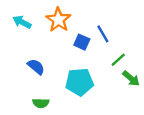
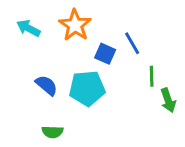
green line: (118, 60) -> (152, 76), turned -49
green arrow: (131, 78) -> (168, 100), turned 30
cyan pentagon: (79, 82) -> (87, 88), moved

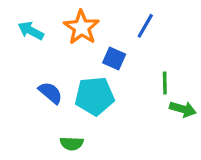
blue line: (132, 43) -> (145, 26), moved, turned 60
green arrow: (168, 100) -> (183, 109), turned -55
green semicircle: (52, 132) -> (72, 143), moved

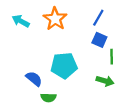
blue square: (114, 58) -> (99, 40), moved
blue semicircle: (50, 93) -> (34, 79), moved
green arrow: (183, 109) -> (105, 81), moved

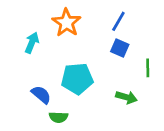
cyan arrow: (21, 21) -> (32, 43), moved, turned 84
green line: (112, 57) -> (148, 68), moved

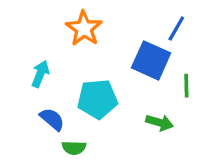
blue line: (118, 21) -> (176, 28), moved
cyan arrow: (32, 43) -> (40, 74), moved
blue square: (120, 48) -> (151, 60), size x1.6

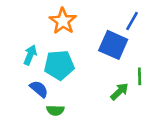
green line: (186, 86) -> (140, 76), moved
cyan pentagon: (97, 99) -> (59, 65), moved
green arrow: (160, 123) -> (119, 91), turned -60

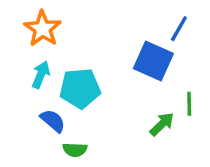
orange star: (63, 21) -> (43, 29), moved

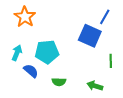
cyan arrow: (41, 75) -> (17, 53), moved
green arrow: (162, 124) -> (95, 86), moved, turned -119
green semicircle: (75, 150) -> (59, 82), moved

